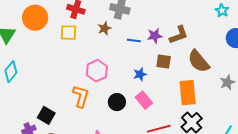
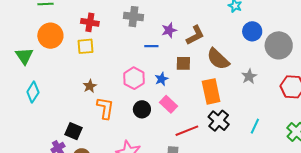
brown star: (104, 28) -> (90, 86), moved
purple star: (155, 36) -> (169, 30), moved
pink hexagon: (97, 71) -> (134, 78), moved

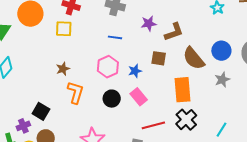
blue circle: (252, 31) -> (221, 51), moved
blue line: (151, 46) -> (115, 37), moved

